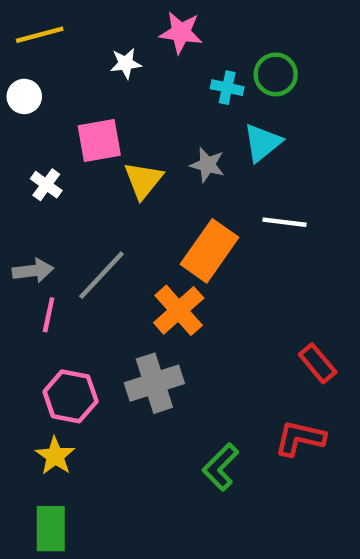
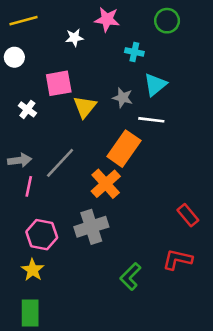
green circle: (276, 74) -> (167, 21), moved
white line: (284, 222) -> (151, 120), moved

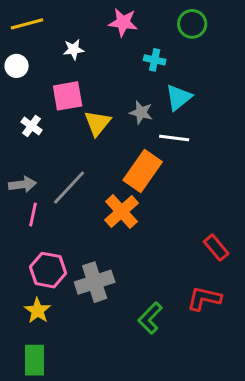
white star: (74, 38) -> (74, 49), moved
gray cross: (91, 227) -> (95, 282), moved

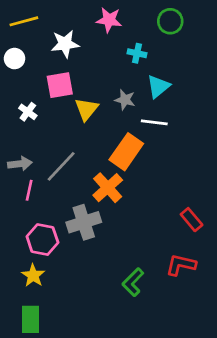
white star: (74, 49) -> (65, 44), size x1.5
gray cross: (95, 282) -> (84, 222), moved

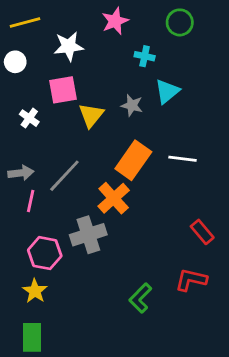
pink star: (109, 20) -> (115, 21), turned -30
white line: (154, 122) -> (183, 159), moved

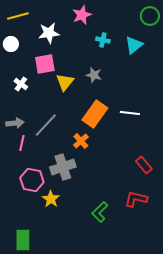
green circle: (180, 22) -> (150, 16), moved
cyan triangle: (167, 91) -> (134, 45), moved
orange cross: (114, 198) -> (81, 141), size x0.7
yellow star: (35, 291) -> (51, 199), moved

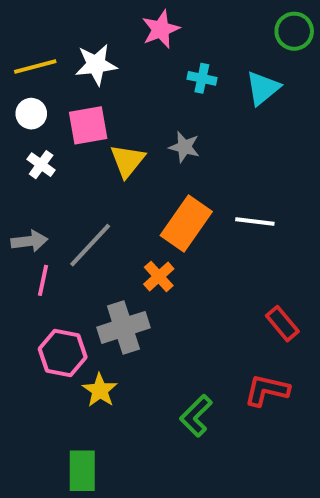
yellow line: (18, 16) -> (35, 67), moved
white circle: (11, 44) -> (31, 114), moved
green rectangle: (23, 240) -> (82, 471), moved

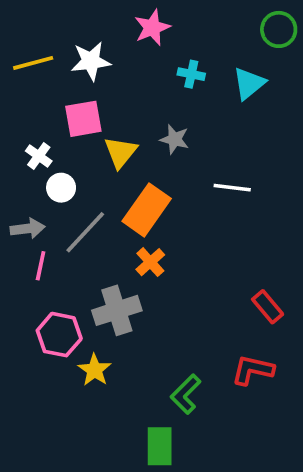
white circle: (31, 114) -> (61, 188), moved
white line: (255, 222) -> (232, 188), moved
orange rectangle: (186, 223) -> (147, 210), moved
green rectangle: (82, 471) -> (160, 446), moved

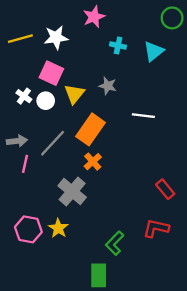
pink square: (83, 119) -> (51, 73), turned 35
white circle: (61, 188) -> (46, 101), moved
gray cross: (117, 310) -> (72, 191), turned -32
pink hexagon: (59, 335) -> (28, 229), moved

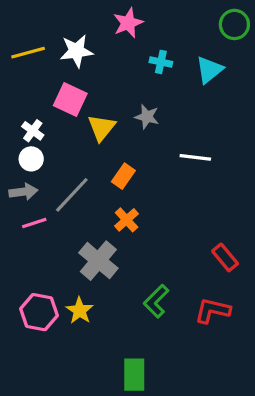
white circle: (46, 101) -> (31, 159), moved
orange rectangle: (90, 129) -> (123, 176), size x0.6
pink line: (25, 164) -> (34, 223), turned 60
green L-shape: (115, 243) -> (156, 301), moved

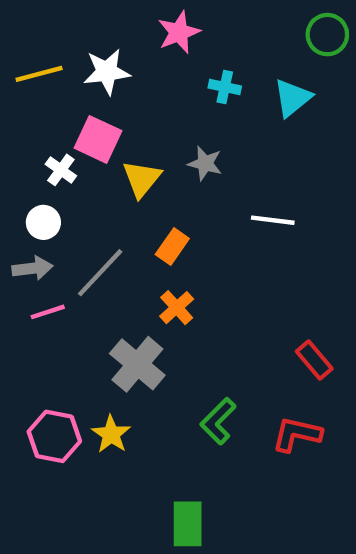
white cross: (33, 131) -> (61, 170), moved

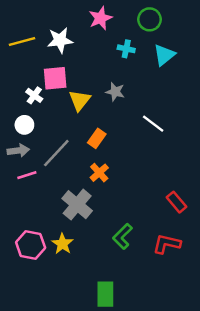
green circle: (327, 35) -> (150, 19), moved
pink square: (98, 139) -> (55, 78), turned -30
white line: (273, 220) -> (153, 124), turned 30

